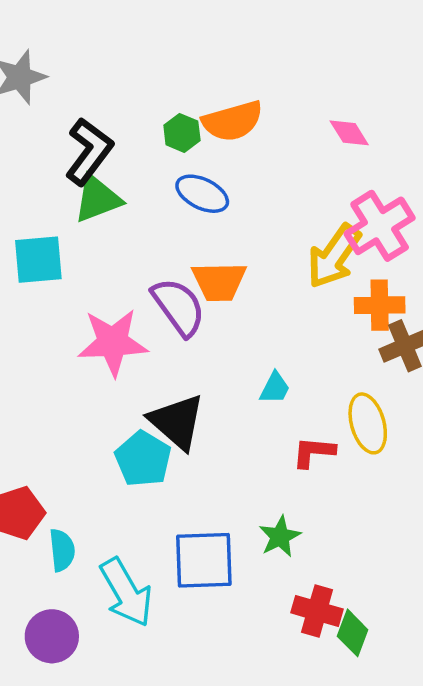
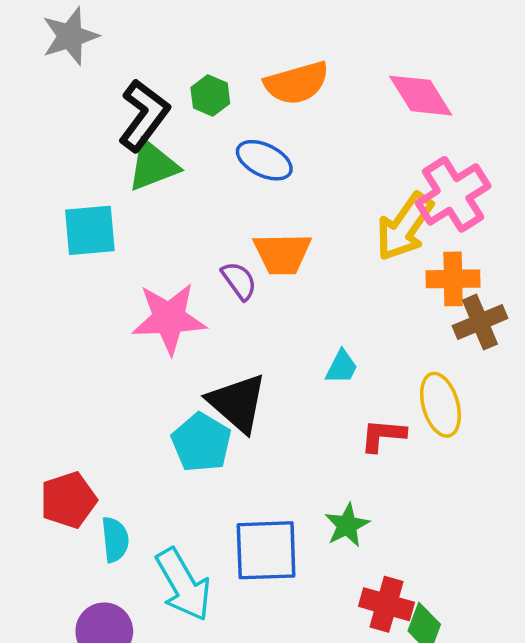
green hexagon: (182, 133) -> (210, 96), moved
pink diamond: (349, 133) -> (421, 96), size x1.5
purple semicircle: (179, 307) -> (239, 281), size x0.6

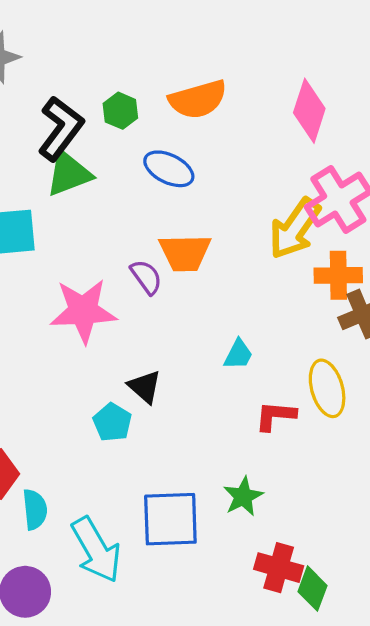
pink diamond: (421, 96) -> (309, 111), turned 50
black triangle: (237, 403) -> (145, 387), size x0.6
cyan pentagon: (201, 442) -> (112, 422), size x0.7

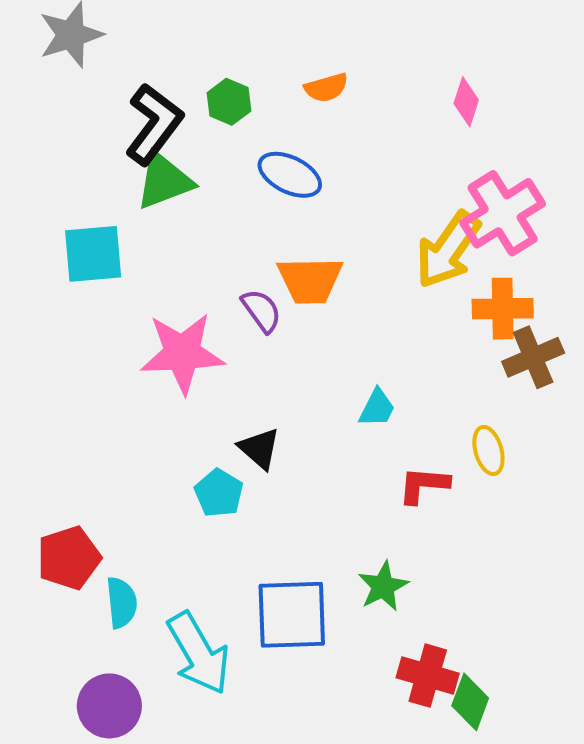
orange semicircle: (198, 99) -> (326, 88), size x0.6
pink diamond: (309, 111) -> (466, 102), size x0.6
yellow ellipse: (327, 388) -> (488, 451), size x0.7

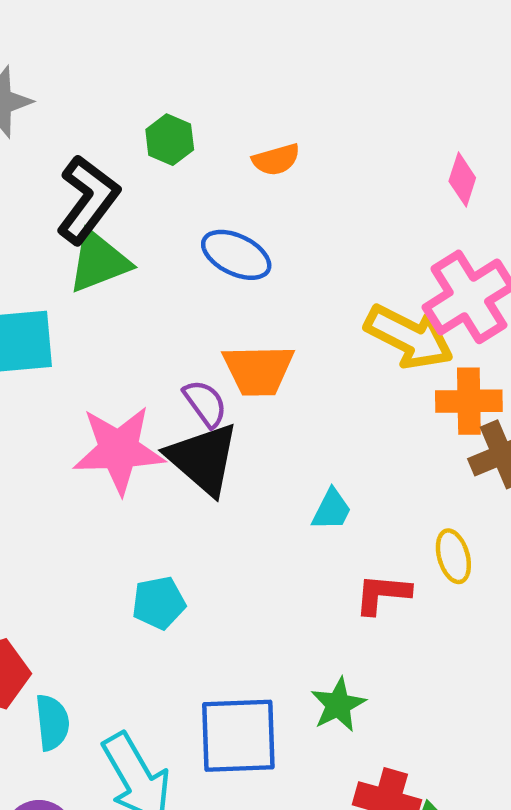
green hexagon: (229, 102) -> (170, 140), moved
pink diamond: (466, 102) -> (462, 180), moved
yellow arrow: (448, 250) -> (409, 337), turned -98
black triangle: (259, 448) -> (203, 459), moved, size x1.6
cyan pentagon: (219, 493) -> (159, 603), turned 30

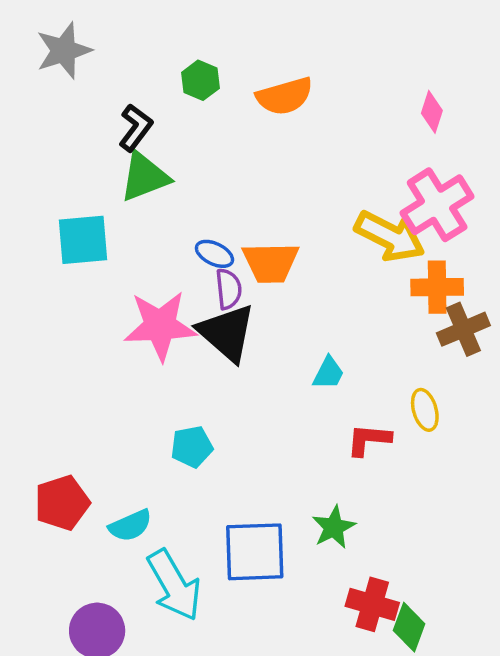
orange semicircle: (276, 160) -> (285, 96), size x1.5
black L-shape: (88, 199) -> (136, 128), size x0.7
blue ellipse: (236, 255) -> (214, 254), moved, size x0.7
purple semicircle: (205, 403) -> (229, 289), turned 30
cyan semicircle: (52, 722) -> (130, 526), moved, turned 72

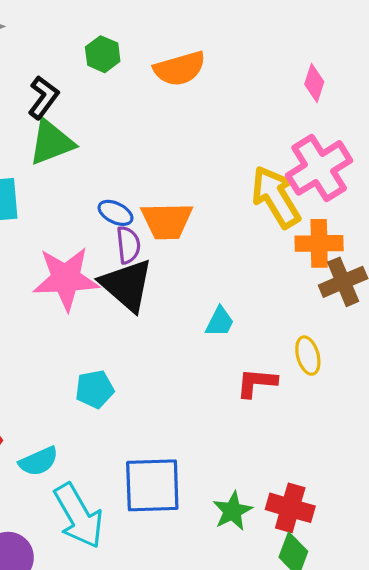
yellow arrow: (390, 236) -> (276, 197), turned -148
green star: (334, 527) -> (232, 511), moved
red cross: (372, 604) -> (290, 508), moved

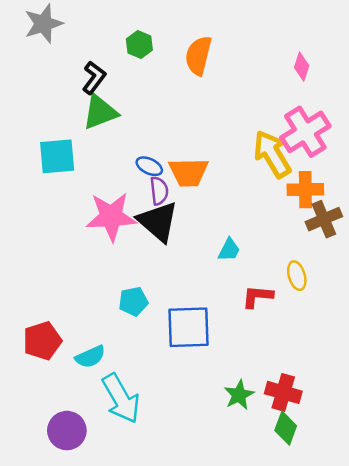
orange semicircle: (180, 69) -> (198, 56), turned 120
blue square: (152, 485) -> (189, 327), moved

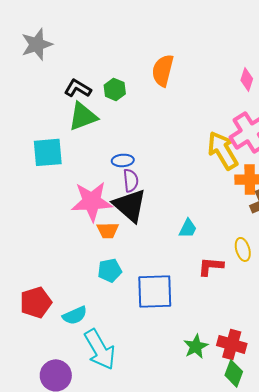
green hexagon: (139, 45) -> (115, 89), moved
black L-shape: (94, 78) -> (78, 88), turned -96
blue ellipse: (149, 166) -> (123, 160), turned -30
orange trapezoid: (189, 172) -> (108, 230), moved, size x0.7

